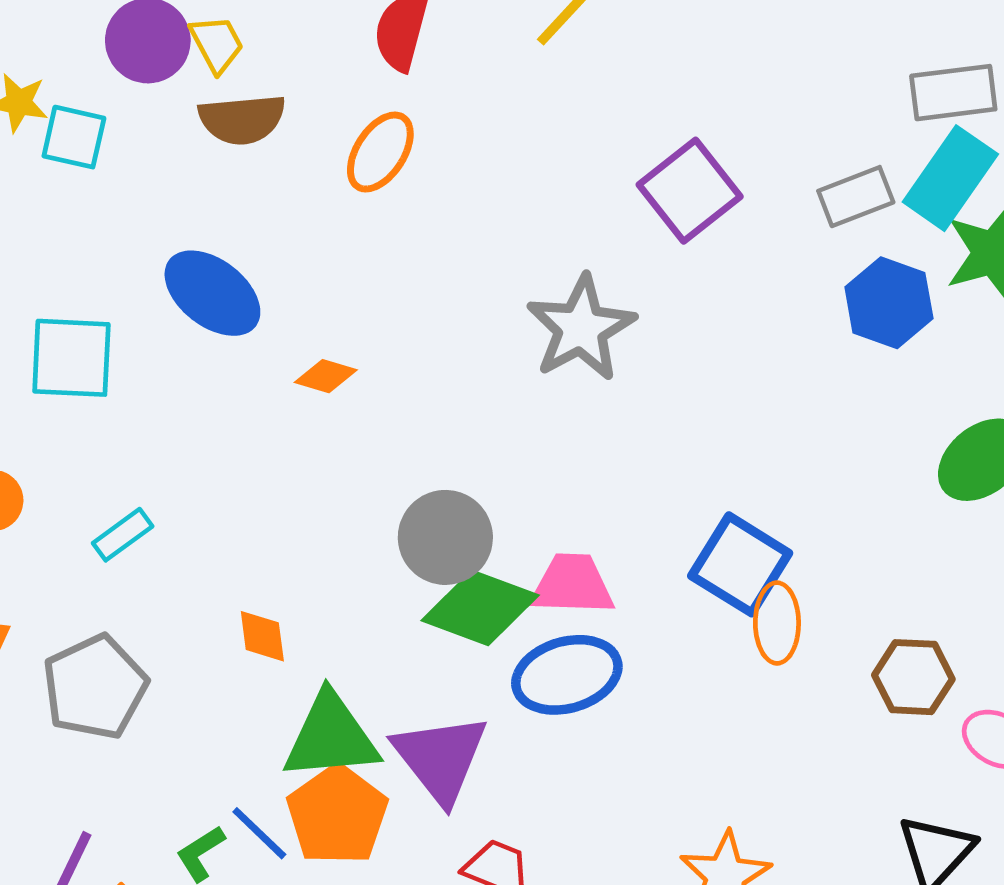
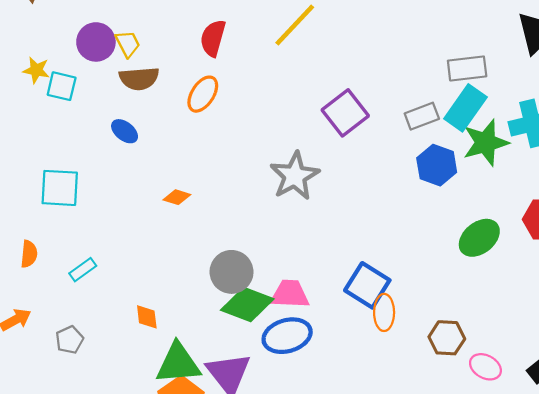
blue ellipse: (212, 293) -> (125, 131), moved, size x0.6
gray pentagon: (95, 687) -> (70, 340), size x0.6

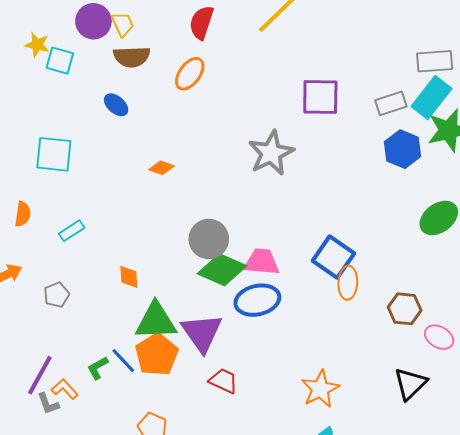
purple square: (345, 113) -> (320, 97), turned 36

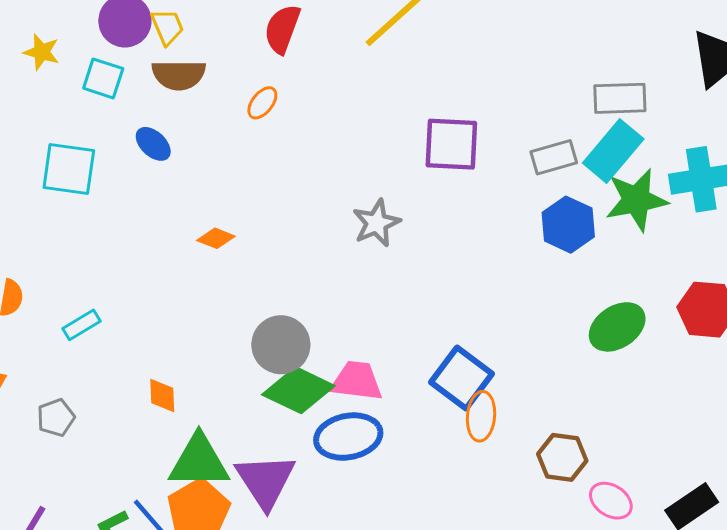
cyan square: (60, 61) -> (103, 78), moved
orange ellipse: (190, 74) -> (262, 103), size x0.7
gray star: (271, 153) -> (376, 223), size x0.7
cyan square: (54, 154) -> (69, 169), moved

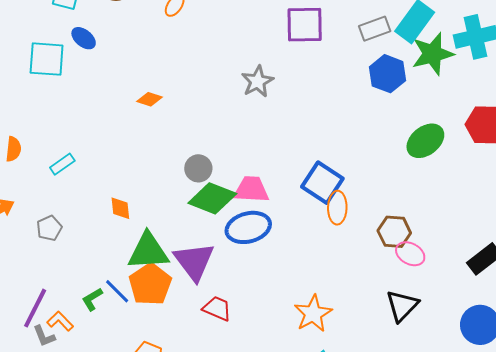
blue ellipse: (153, 144) -> (84, 38), moved
gray circle: (281, 345) -> (198, 168), size x0.7
pink ellipse: (611, 501) -> (410, 254), moved

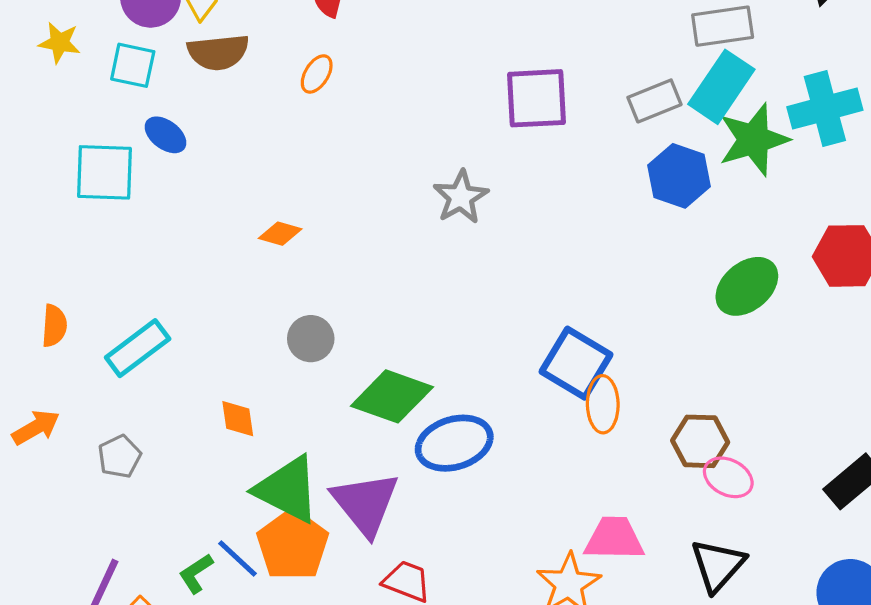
cyan rectangle: (62, 164) -> (138, 348), size x1.5
gray circle: (198, 168) -> (311, 339), moved
pink trapezoid: (251, 189) -> (614, 539), moved
green triangle: (148, 251) -> (287, 489), turned 33

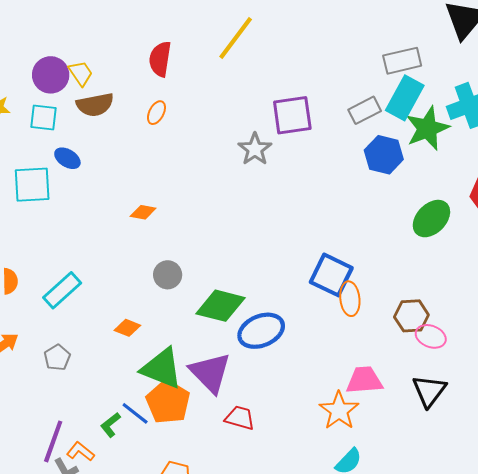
gray star: (461, 197) -> (255, 149), moved
orange diamond: (238, 419) -> (127, 328), turned -55

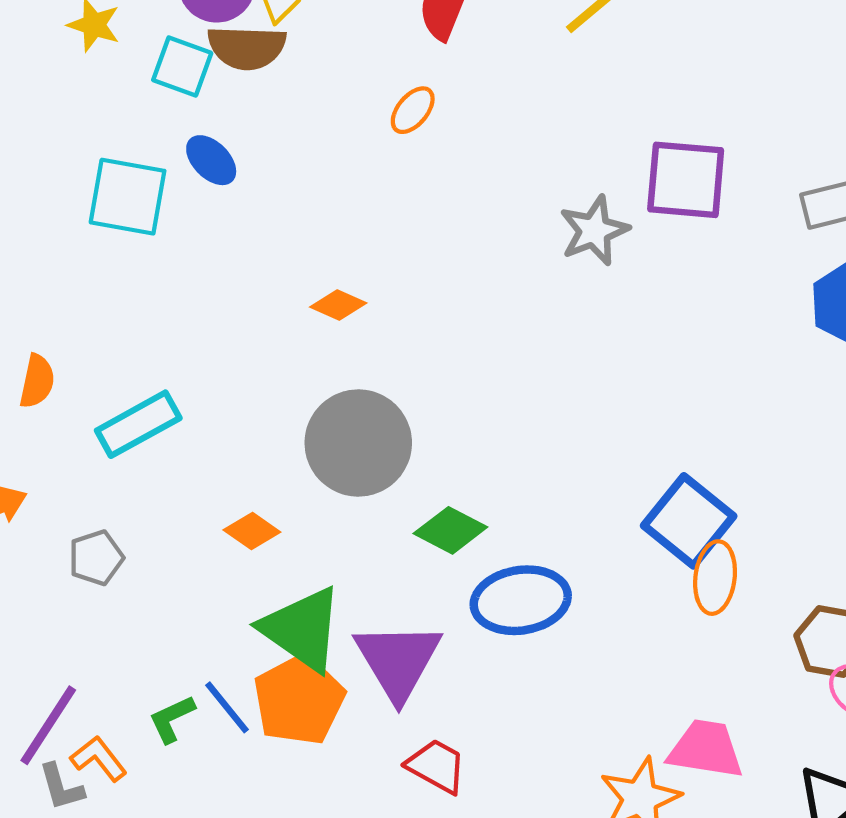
brown semicircle: (95, 105) -> (247, 47), moved
gray circle: (168, 275) -> (358, 443), size x1.8
green diamond: (220, 306) -> (450, 530), size x0.7

